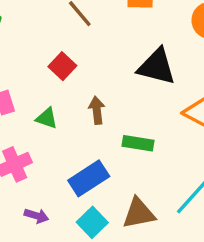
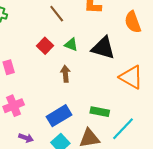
green triangle: (47, 118) -> (71, 45), moved
green rectangle: (138, 143) -> (100, 112), moved

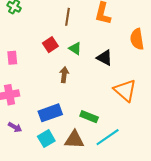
brown line: (57, 14) -> (67, 17), turned 36
black triangle: (103, 48) -> (105, 58), size x0.7

